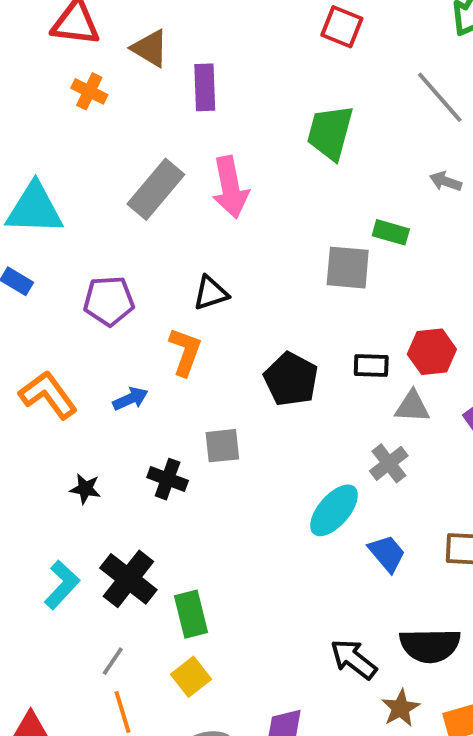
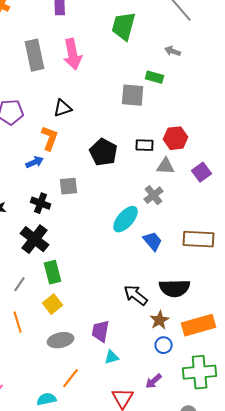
gray arrow: (446, 181) -> (173, 51), moved
gray rectangle: (156, 189) -> (35, 55), turned -52
blue arrow: (130, 399) -> (35, 162), moved
black cross: (128, 579) -> (35, 239), moved
gray line: (113, 661) -> (20, 284), moved

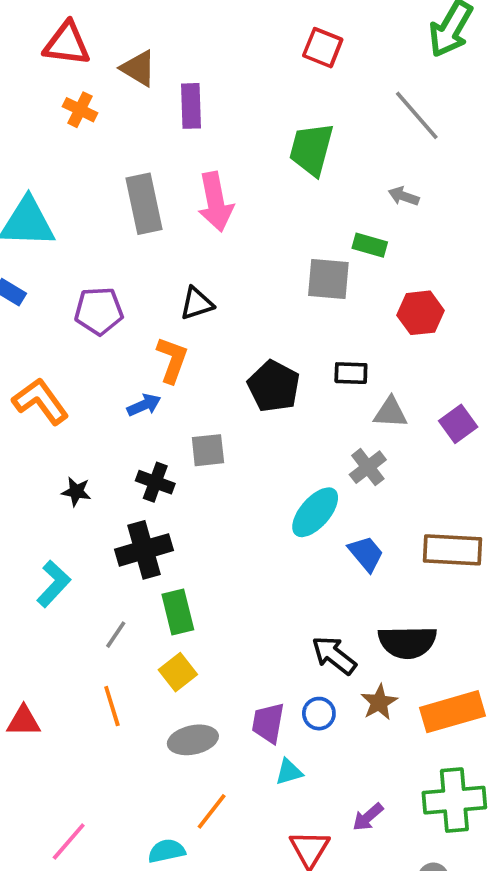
red hexagon: (176, 138) -> (421, 313), moved
black cross: (35, 239) -> (144, 550), turned 36
blue circle: (164, 345) -> (319, 714), moved

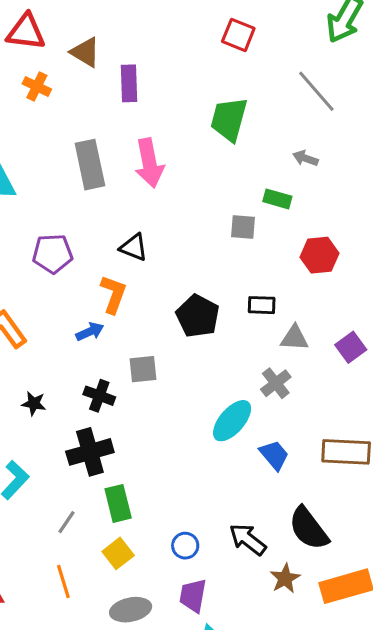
gray square: (328, 279) -> (243, 227), size x0.7
black triangle: (197, 303) -> (134, 247), turned 40
black semicircle: (407, 642) -> (309, 528), turned 54
blue circle: (319, 714) -> (185, 546), moved

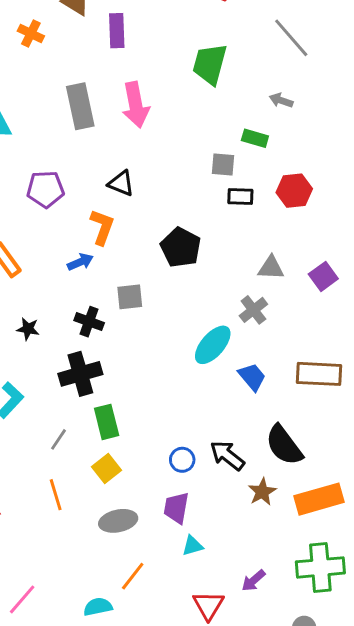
black rectangle: (262, 305) -> (240, 196), moved
blue circle: (185, 546) -> (182, 460), moved

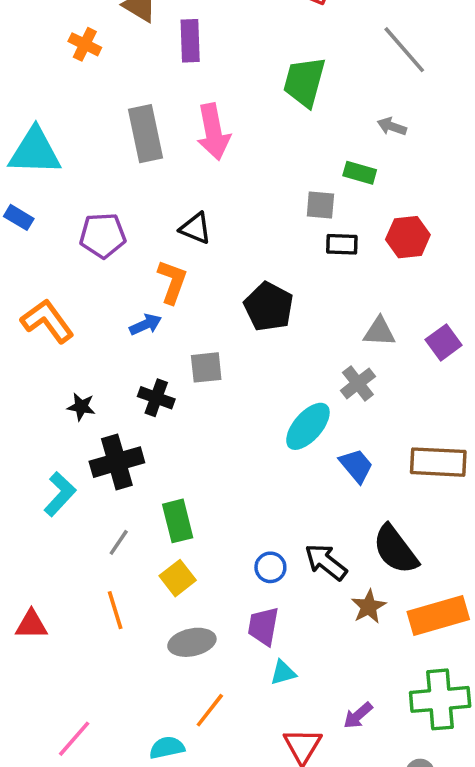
black cross: (80, 374) -> (117, 462), moved

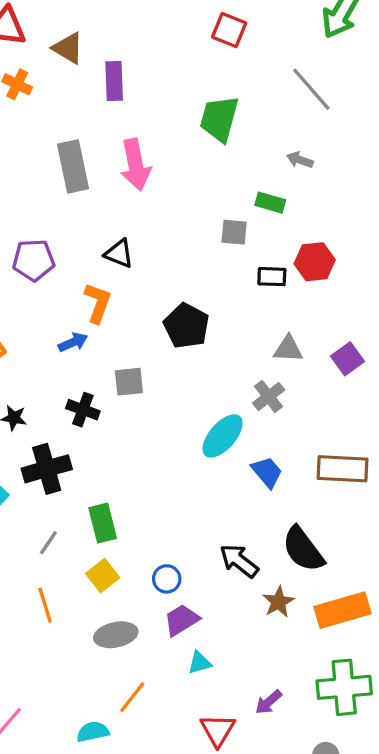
black rectangle: (342, 244) -> (272, 277), moved
blue circle: (270, 567) -> (167, 579), moved
purple trapezoid: (263, 626) -> (181, 620), turned 48

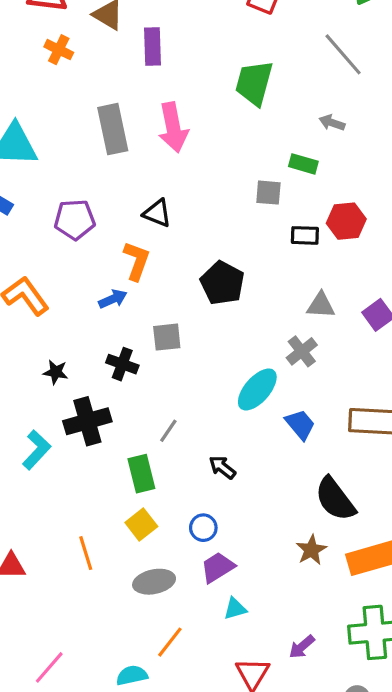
gray line: (48, 543) -> (168, 431), moved
black arrow: (239, 561) -> (222, 467), moved, size x0.7

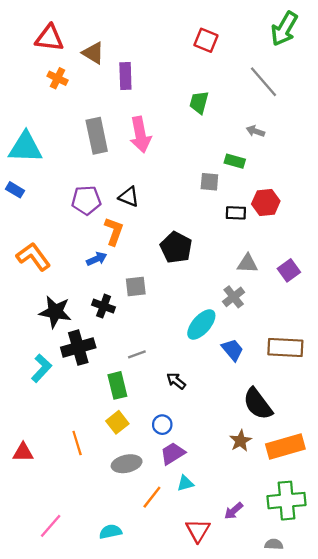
green trapezoid: (254, 83) -> (199, 102), size x0.7
purple pentagon: (75, 220) -> (86, 200), moved
black star: (56, 372) -> (55, 312), size x1.8
gray line: (168, 431) -> (137, 354), turned 36
orange line: (170, 642) -> (152, 497), moved

